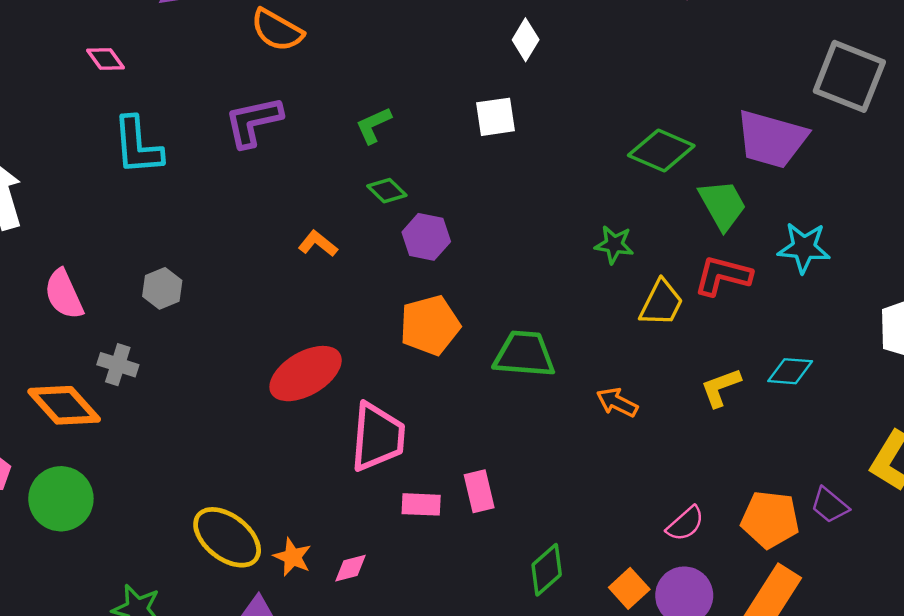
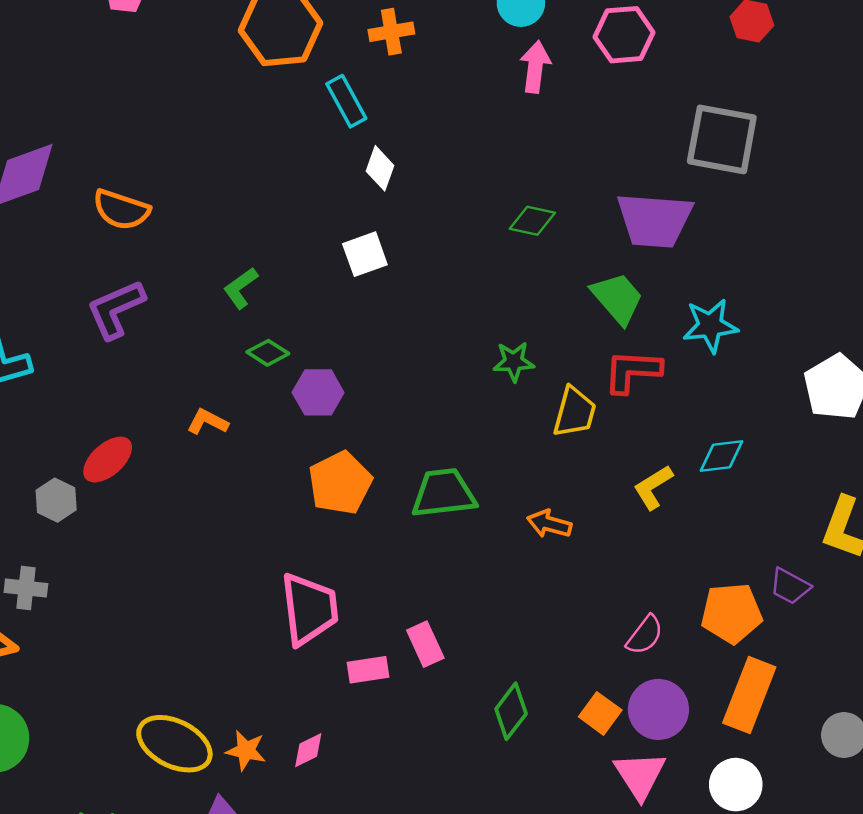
green diamond: (661, 150) -> (532, 221), moved, size x0.7
red ellipse: (306, 374) -> (108, 460), moved, size x0.7

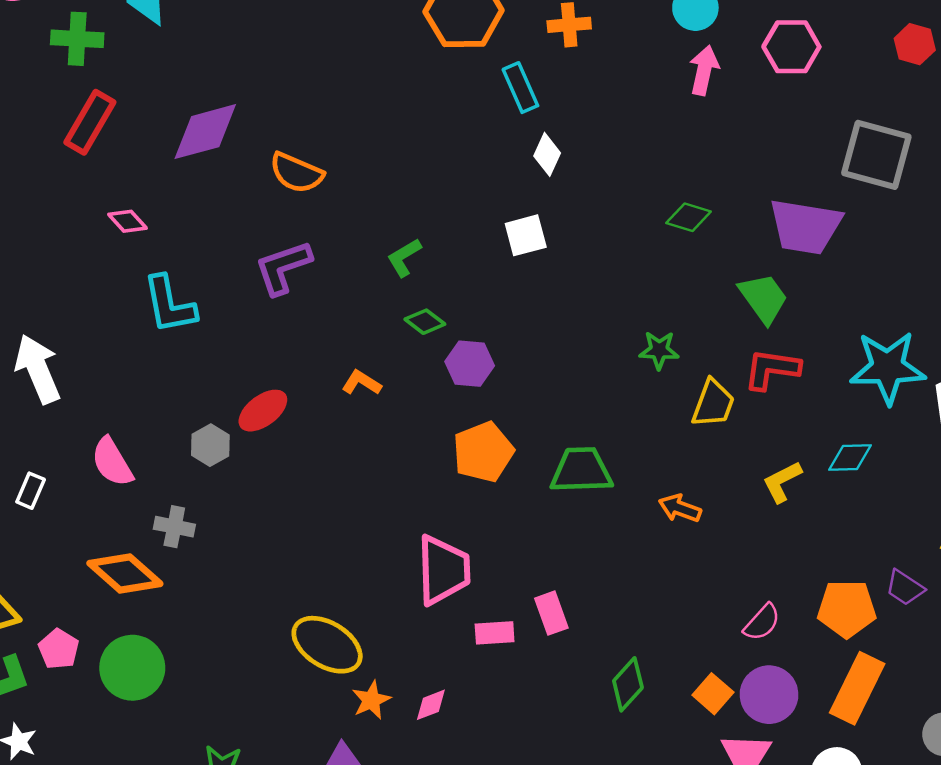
cyan star: (710, 326) -> (888, 367), moved, size x1.4
yellow ellipse: (174, 744) -> (327, 645), moved
orange star: (246, 750) -> (371, 700), turned 30

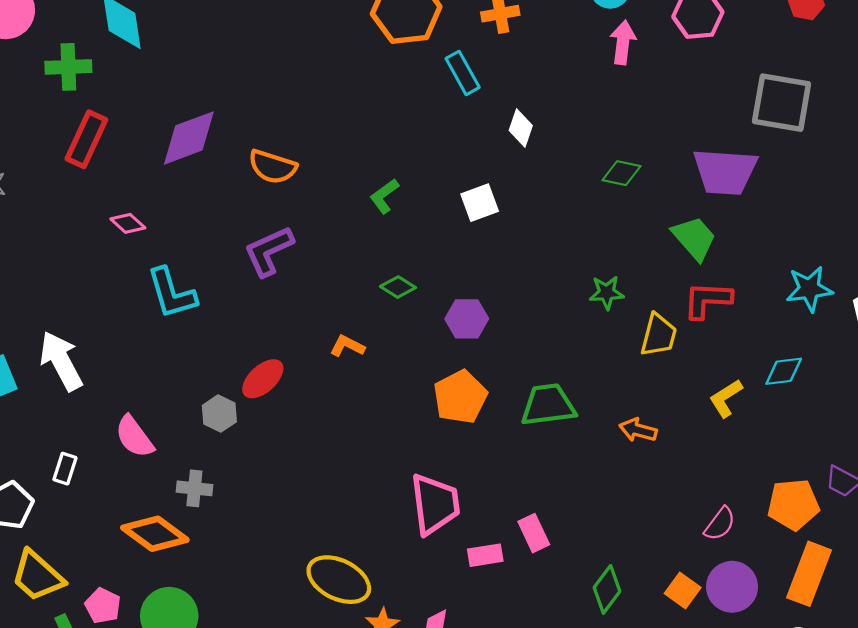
white diamond: (547, 154) -> (521, 128), moved
green L-shape: (404, 257) -> (384, 196), moved
purple hexagon: (470, 364) -> (467, 319), moved
cyan star: (888, 367) -> (809, 289), size x0.7

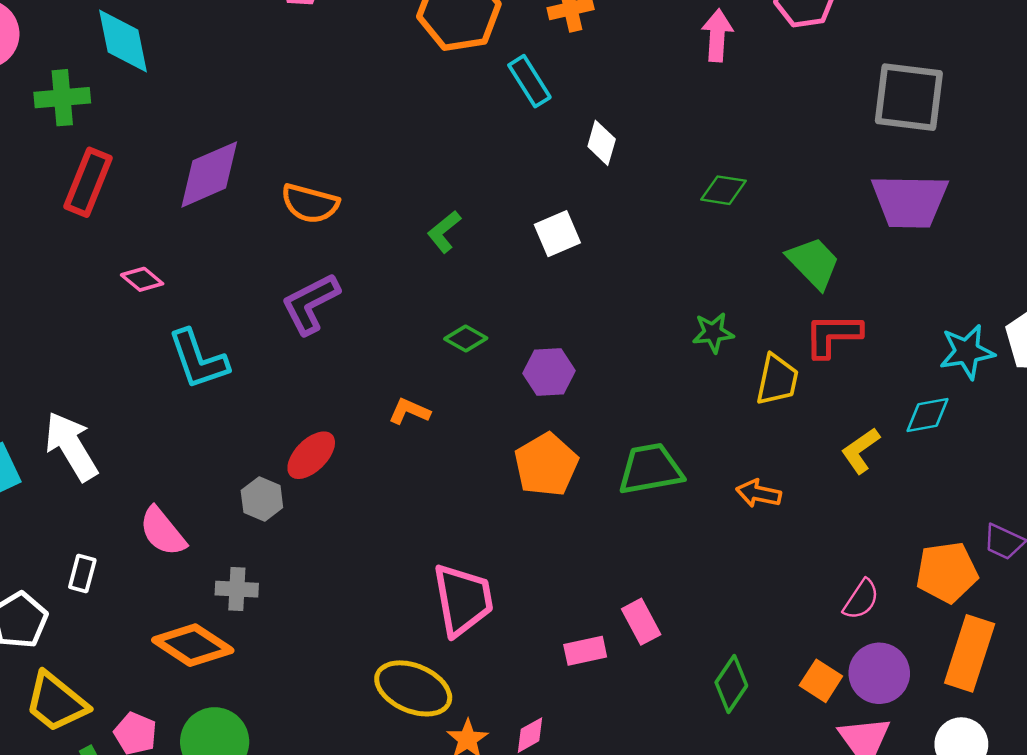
purple trapezoid: (725, 172) -> (910, 201), moved
cyan star: (809, 289) -> (967, 352), moved
pink trapezoid: (435, 504) -> (463, 600), moved

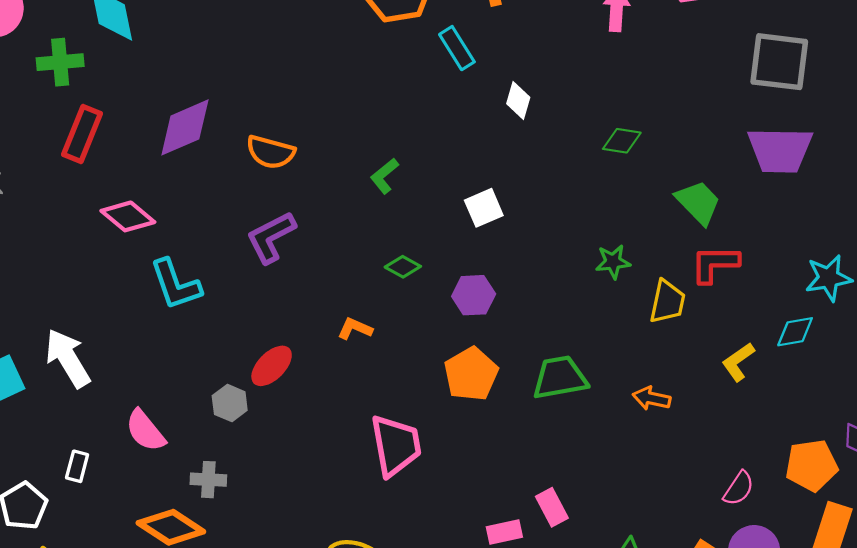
white square: (557, 234) -> (484, 208), moved
pink diamond: (142, 279) -> (128, 216), size x1.5
pink trapezoid: (463, 600) -> (396, 445), moved

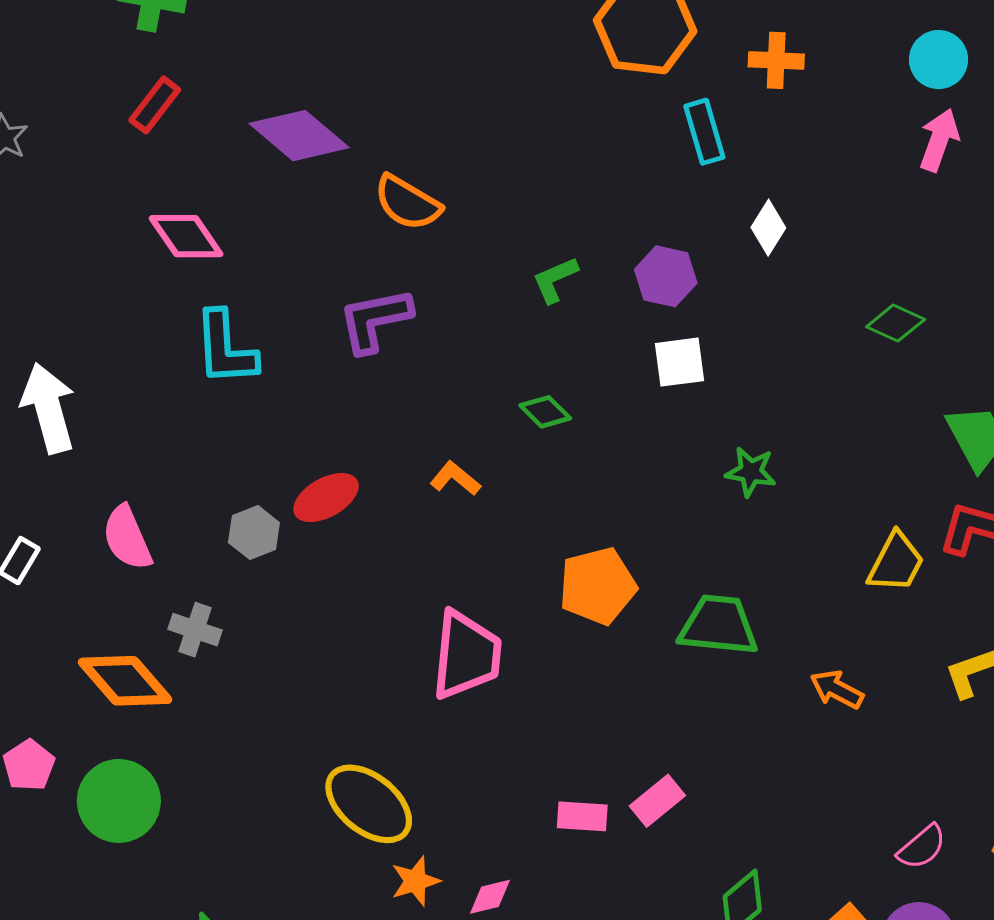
purple diamond: (185, 127) -> (299, 136), turned 48
red rectangle: (82, 134) -> (155, 105), size x0.7
green star: (613, 262) -> (751, 472), moved
purple hexagon: (474, 295) -> (666, 276), moved
pink rectangle: (552, 507) -> (657, 801), turned 63

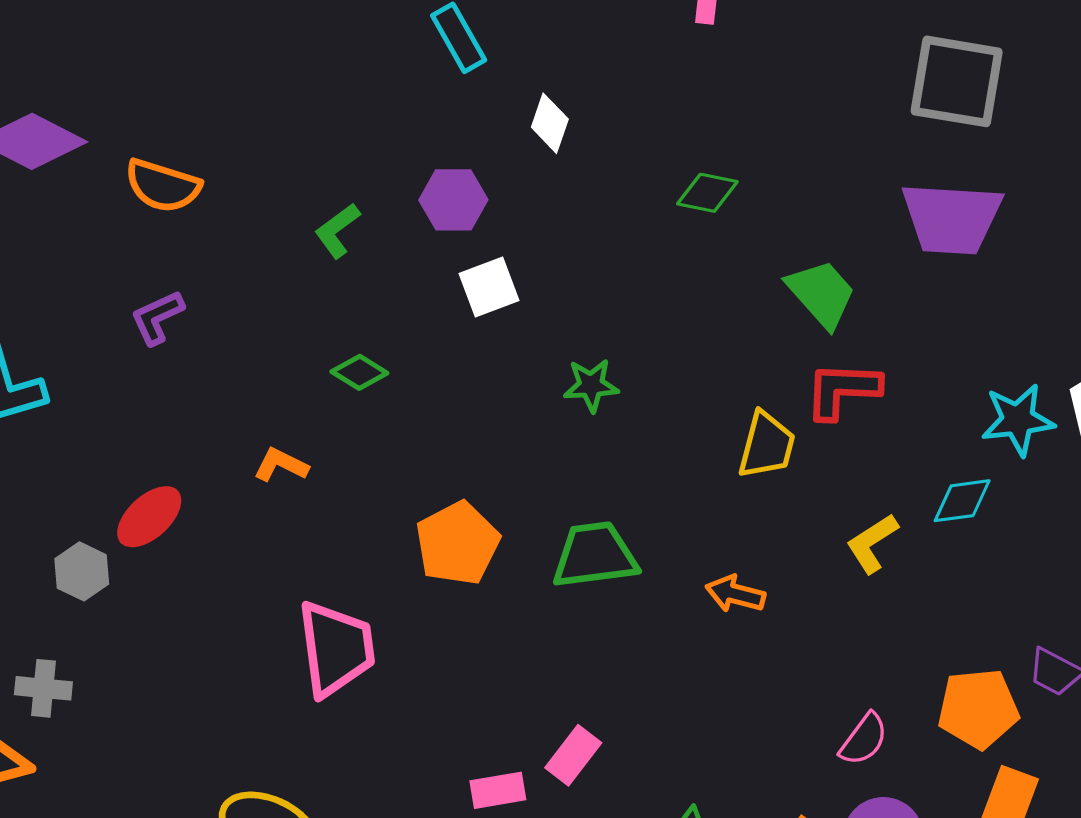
purple L-shape: (375, 320) -> (157, 317), size x0.7

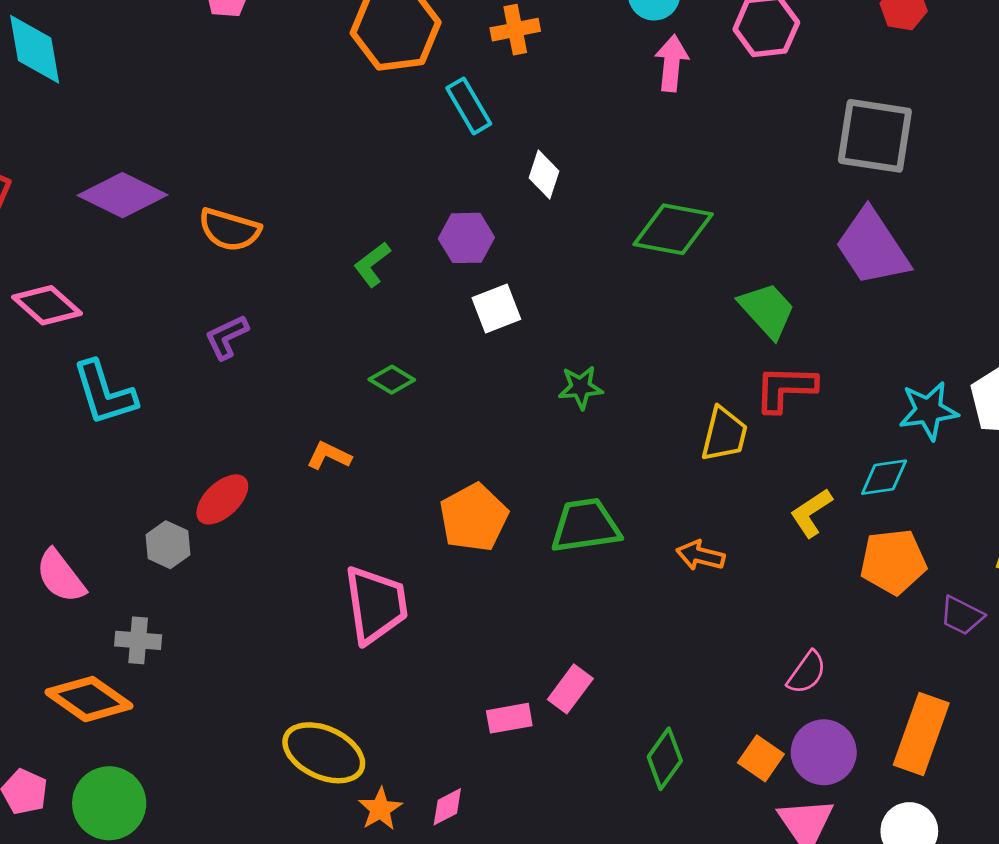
green diamond: (707, 193) -> (673, 229), size x1.6
purple trapezoid: (952, 218) -> (872, 247), turned 54
orange pentagon: (978, 709) -> (893, 562), moved

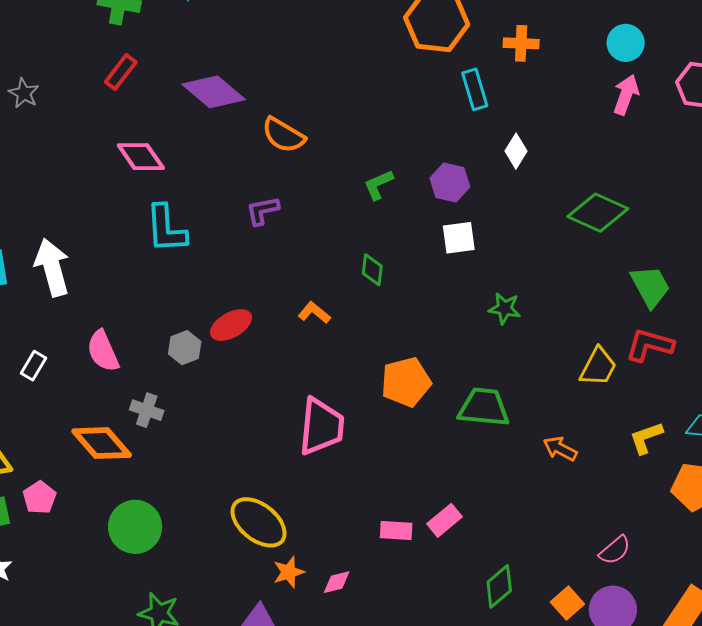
green diamond: (392, 380) -> (372, 270), turned 52
green circle: (109, 803) -> (135, 527), moved

